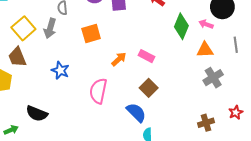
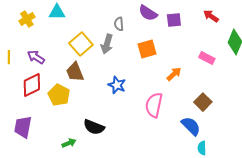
pink rectangle: (146, 56) -> (207, 58), moved

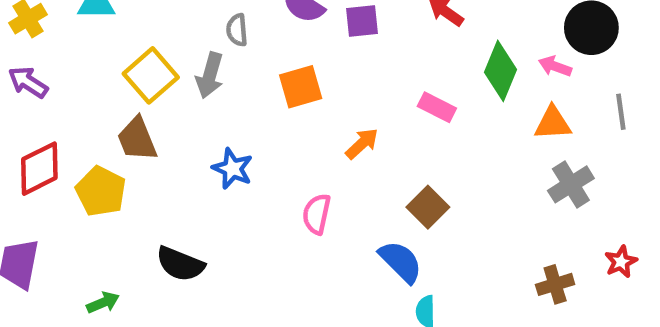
purple arrow: (36, 57) -> (28, 82), moved
pink semicircle: (154, 105) -> (317, 214), size x0.7
green arrow: (69, 143) -> (103, 303), moved

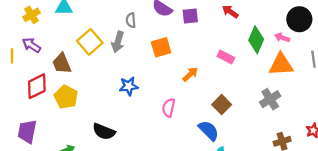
orange triangle: (553, 123) -> (281, 65), size x1.4
brown trapezoid: (137, 139) -> (62, 63), moved
blue star: (232, 169) -> (129, 86), turned -30
gray cross: (571, 184) -> (270, 99), moved

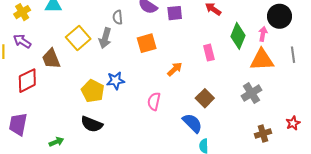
pink arrow: (282, 38) -> (263, 34), turned 80
pink rectangle: (226, 57) -> (209, 53), turned 49
yellow pentagon: (66, 97) -> (93, 91), moved

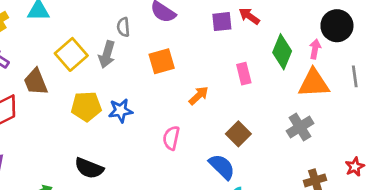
purple square: (175, 13) -> (222, 22), moved
yellow pentagon: (93, 91) -> (86, 106), moved, turned -30

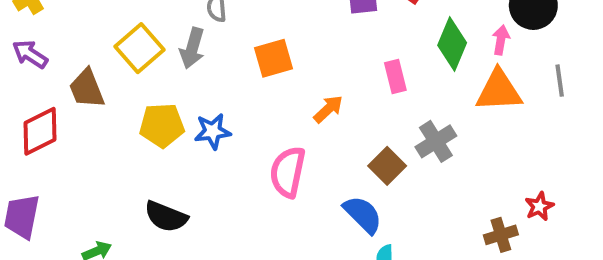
gray cross: (300, 127) -> (436, 141), moved
pink semicircle: (171, 138) -> (288, 172), size x1.4
red star: (355, 167) -> (539, 206), moved

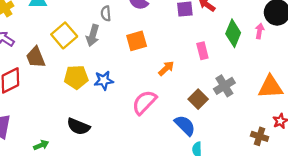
orange triangle: (499, 91) -> (270, 87), moved
pink semicircle: (288, 172) -> (144, 102), turned 32
brown cross: (501, 235) -> (260, 136), turned 35

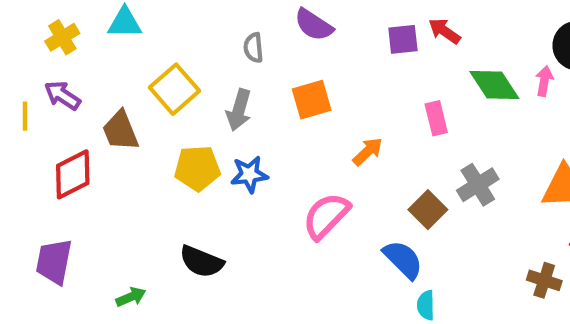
green diamond: (233, 33) -> (494, 85), turned -56
gray arrow: (93, 35) -> (239, 110), moved

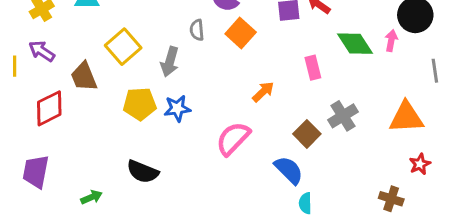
gray semicircle: (253, 48) -> (197, 30), moved
orange square: (312, 100) -> (241, 33), moved, turned -32
brown cross: (544, 280) -> (391, 199), moved

